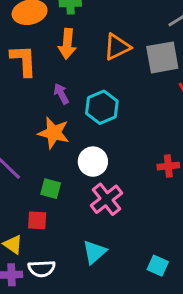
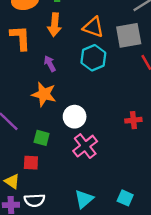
orange triangle: (117, 47) -> (93, 27), turned 45
cyan hexagon: (102, 107) -> (93, 58), moved
cyan triangle: (94, 252) -> (84, 199), moved

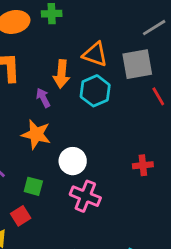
orange arrow: (55, 25) -> (61, 74), moved
pink cross: (85, 146) -> (85, 196), turned -30
red square: (31, 163) -> (21, 216), turned -35

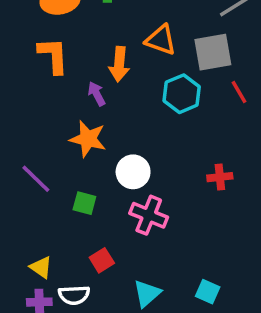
cyan hexagon: (95, 91) -> (182, 94), moved
red square: (21, 216) -> (102, 260), moved

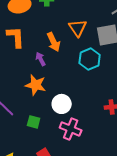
orange triangle: (161, 40) -> (78, 28), turned 36
orange arrow: (119, 64) -> (54, 42), turned -30

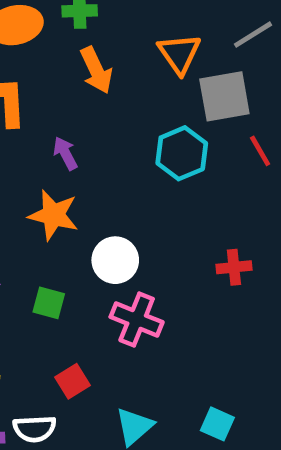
orange triangle: (78, 28) -> (179, 54), moved
orange arrow: (54, 42) -> (96, 70), moved

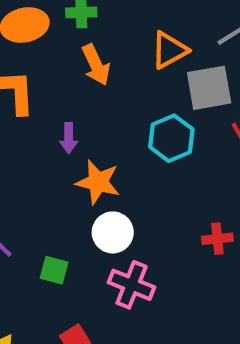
orange triangle: (179, 54) -> (169, 50), turned 36
purple arrow: (65, 153) -> (69, 138), turned -152
orange star: (53, 215) -> (98, 182), moved

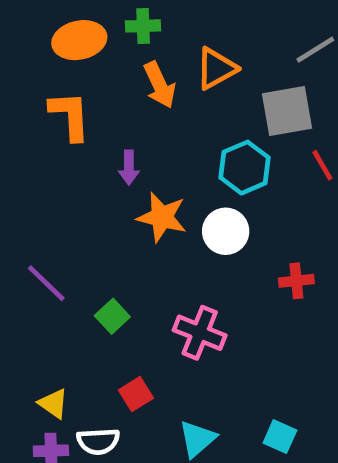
orange triangle: (169, 50) -> (216, 68), moved
white circle: (113, 232) -> (226, 231), moved
green square: (54, 270) -> (112, 316), turned 32

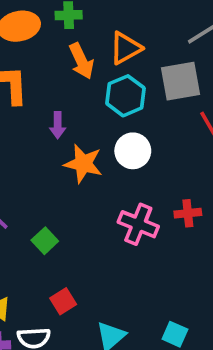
cyan hexagon: (244, 168) -> (125, 96), moved
white circle: (226, 231) -> (133, 151), moved
pink cross: (200, 333) -> (138, 224), moved

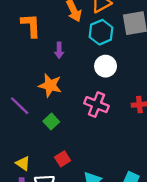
orange star: (83, 164) -> (50, 85), moved
pink cross: (138, 224) -> (96, 105), moved

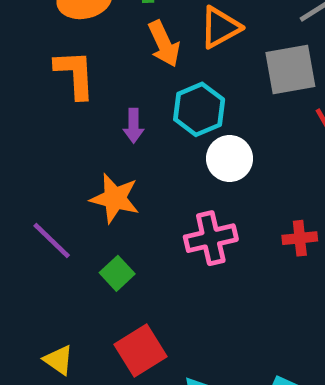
cyan hexagon: (101, 32) -> (199, 109), moved
pink cross: (96, 105) -> (211, 238), turned -35
red square: (63, 159) -> (141, 351), size x1.5

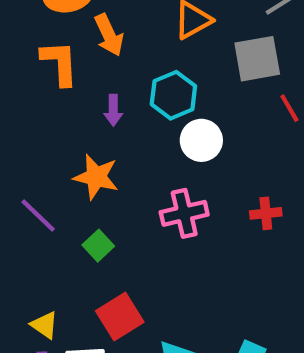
orange arrow: (164, 44) -> (109, 35), moved

